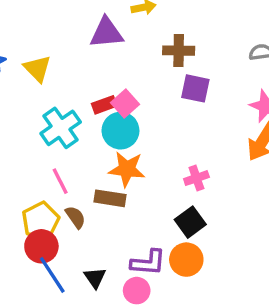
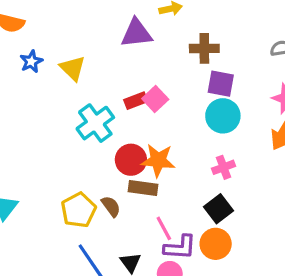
cyan circle: (120, 131) -> (223, 116), moved
pink line: (60, 181) -> (164, 228), moved
red circle: (41, 246) -> (131, 160), moved

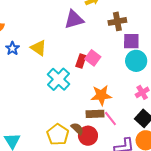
red rectangle: (136, 101) -> (81, 61), turned -40
red circle: (131, 160) -> (88, 136), moved
pink line: (164, 228) -> (110, 118), moved

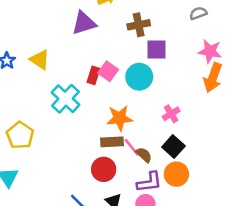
cyan circle: (136, 61) -> (139, 77), moved
brown semicircle: (77, 129) -> (144, 155), moved
yellow pentagon: (58, 135) -> (20, 135), moved

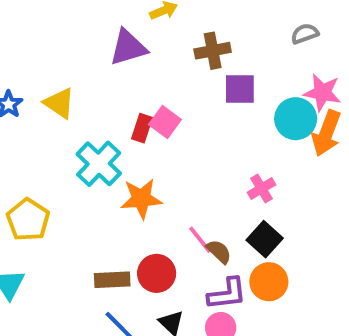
cyan circle: (139, 77) -> (296, 119), moved
orange star: (120, 118) -> (141, 199), moved
brown rectangle: (112, 142) -> (112, 280), moved

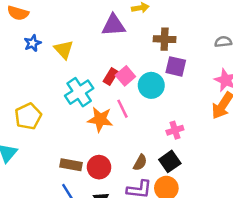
cyan circle: (296, 119) -> (151, 85), moved
pink line: (200, 240) -> (122, 109), moved
brown semicircle: (219, 251) -> (140, 163), turned 63

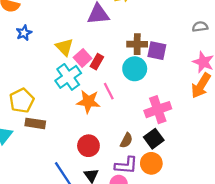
brown cross: (165, 39) -> (137, 44), moved
yellow triangle: (64, 50) -> (64, 47), moved
pink square: (125, 76) -> (83, 58), moved
pink cross: (175, 130) -> (158, 110), size x1.6
brown rectangle: (71, 165) -> (35, 123), moved

